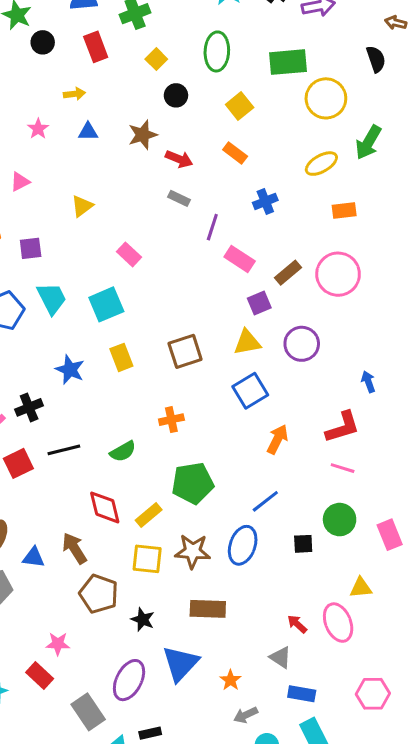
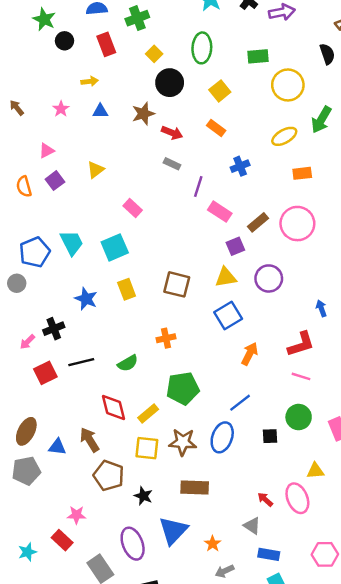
green rectangle: (288, 62) -> (258, 56), size x0.7
black circle: (176, 95) -> (170, 83), size x1.5
purple square: (31, 248) -> (55, 181), moved, turned -30
brown square: (185, 351) -> (177, 284), turned 32
purple ellipse: (129, 680) -> (133, 544), turned -48

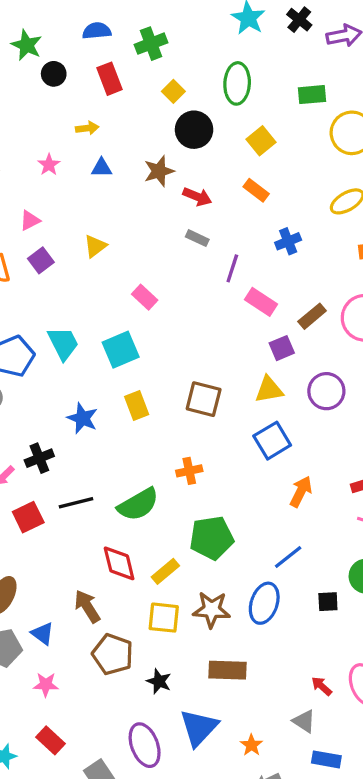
green semicircle: (128, 363) -> (138, 504), size x1.5
blue triangle: (57, 447) -> (43, 634), moved, turned 30
pink star: (76, 515) -> (46, 685), moved

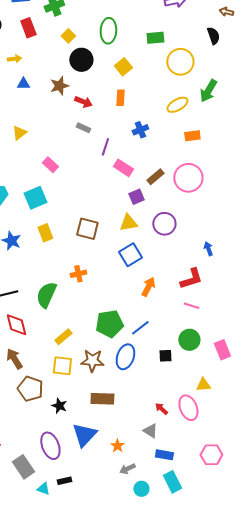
orange rectangle: (256, 190) -> (120, 98), turned 56
green semicircle: (138, 504) -> (46, 295), turned 144
green pentagon: (212, 538) -> (109, 324), moved
red diamond: (119, 563) -> (16, 325), moved

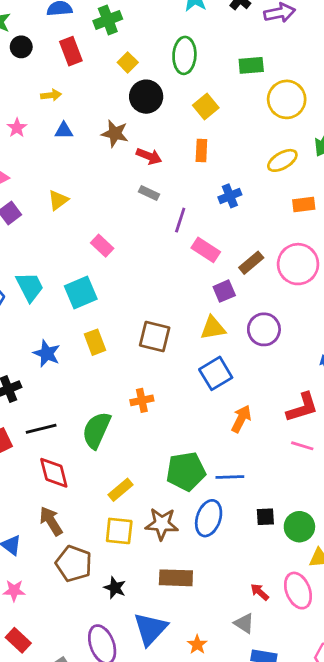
brown star: (59, 86) -> (115, 133), turned 30
blue line: (140, 328) -> (230, 477), turned 36
green circle: (189, 340) -> (299, 527), moved

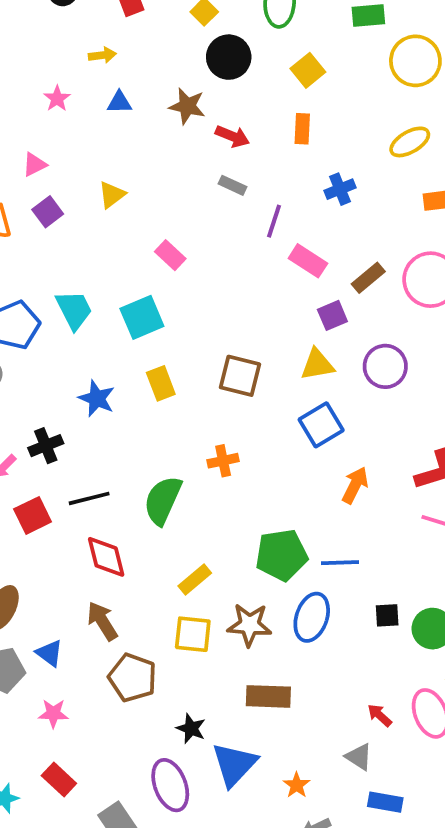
black star: (115, 588) -> (191, 729), moved

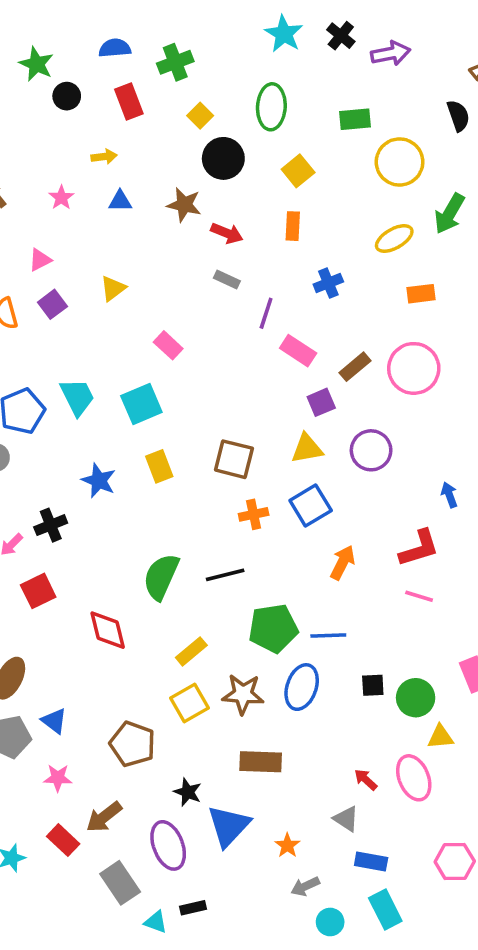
orange cross: (223, 461) -> (254, 514), moved
black line: (89, 498) -> (225, 575), moved
brown arrow: (102, 621) -> (104, 817), moved, turned -96
yellow square: (193, 634) -> (190, 703), turned -36

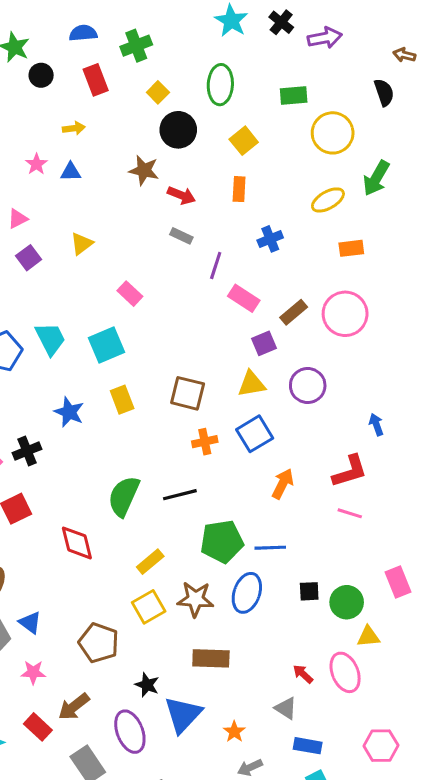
blue triangle: (120, 201) -> (71, 172), moved

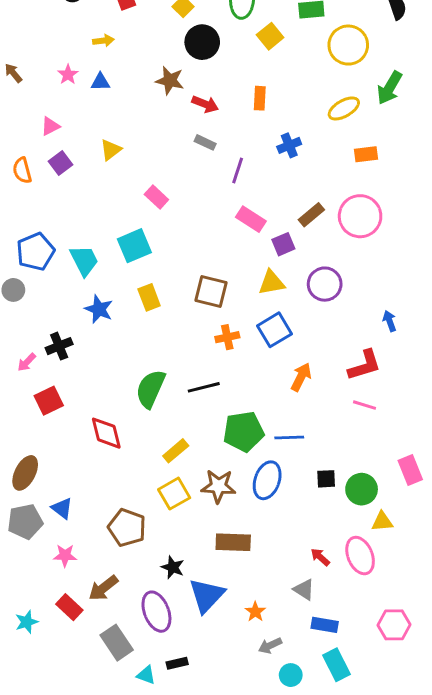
yellow square: (244, 141) -> (270, 36), moved
pink rectangle: (244, 298) -> (251, 219), moved
cyan trapezoid: (50, 339) -> (84, 260), moved

